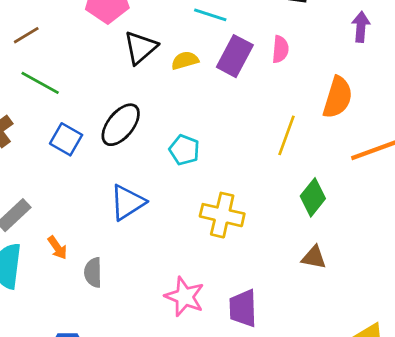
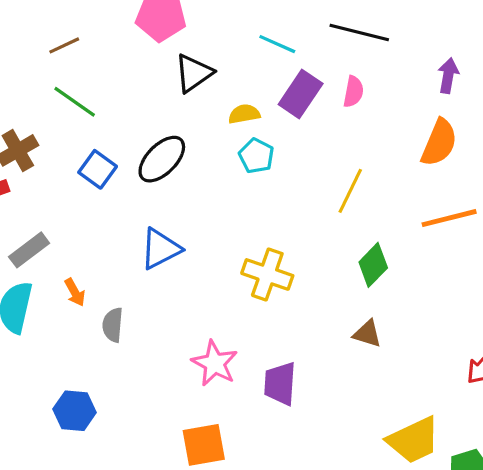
yellow semicircle: (185, 60) -> (244, 114), moved
orange semicircle: (338, 97) -> (439, 143), moved
cyan pentagon: (184, 150) -> (256, 156), moved

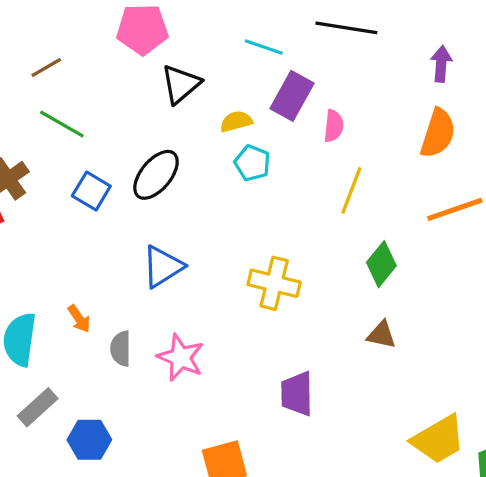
pink semicircle: (353, 92) -> (334, 126), moved
gray rectangle: (29, 250) -> (38, 407), moved
pink star: (215, 363) -> (181, 357), moved

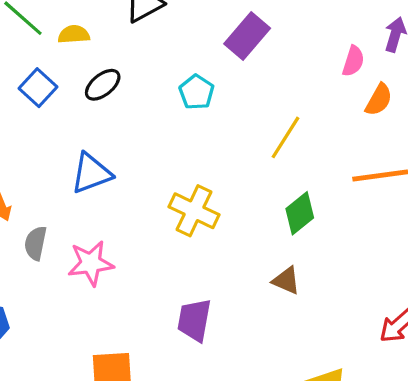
yellow semicircle: (236, 121) -> (74, 34), moved
pink semicircle: (334, 126) -> (353, 61), moved
orange semicircle: (438, 133) -> (379, 100), size x0.7
black ellipse: (156, 175) -> (103, 85), size x0.7
pink star: (181, 357) -> (91, 263), turned 30

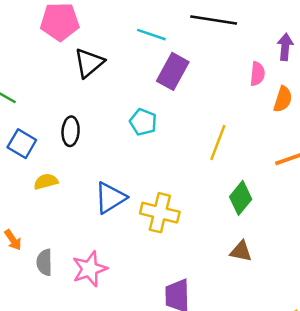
yellow semicircle: (74, 34) -> (46, 182), moved
black ellipse: (103, 85) -> (71, 131), turned -36
blue triangle: (91, 173) -> (110, 198), moved

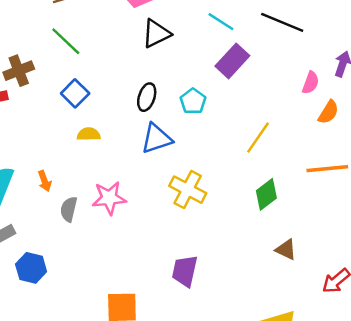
black ellipse: (71, 131) -> (147, 97), moved
blue triangle: (110, 198) -> (157, 138), moved
brown triangle: (241, 251) -> (286, 250), moved
pink star: (90, 269) -> (109, 198), moved

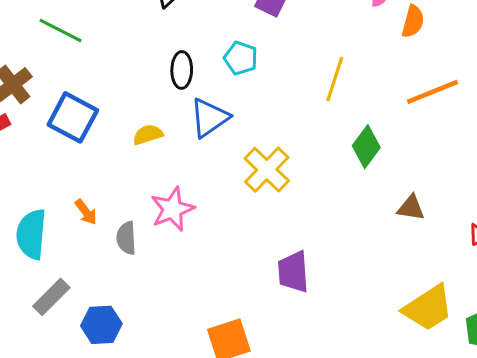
blue square: (75, 93) -> (73, 117), moved, size x1.4
yellow semicircle: (89, 134) -> (148, 135), moved
yellow cross: (188, 190) -> (267, 170), turned 33

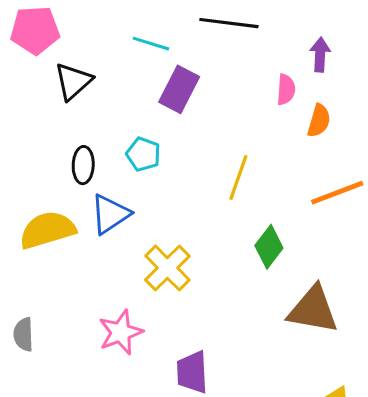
yellow semicircle: (148, 135) -> (47, 230), size x1.8
brown triangle: (411, 208) -> (313, 310), size x1.8
pink star: (172, 209) -> (121, 332), moved

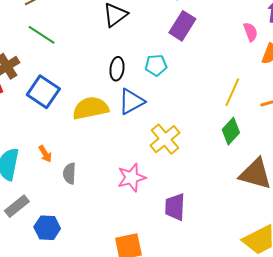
pink semicircle: (286, 89) -> (250, 32), turned -30
cyan pentagon: (143, 154) -> (156, 65), turned -30
yellow line: (238, 178) -> (232, 92), moved

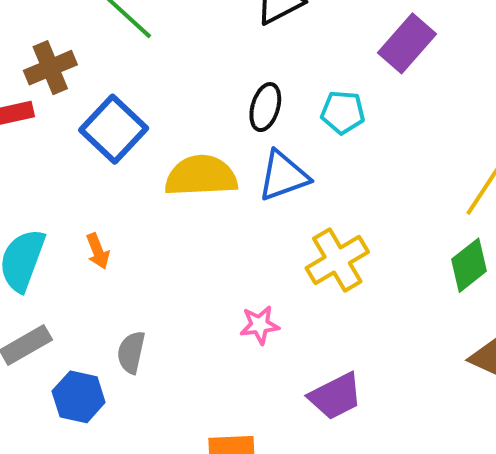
gray semicircle: (69, 173) -> (131, 352), moved
pink star: (132, 178) -> (260, 325), size x0.7
purple trapezoid: (175, 207) -> (335, 396), turned -128

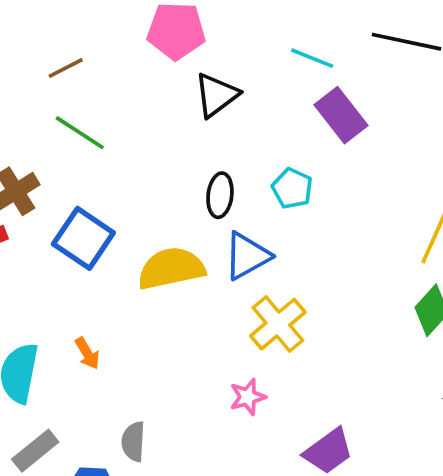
purple rectangle: (407, 43) -> (341, 115), turned -70
cyan pentagon: (343, 112) -> (292, 188), turned 30
yellow cross: (337, 260) -> (278, 324), moved

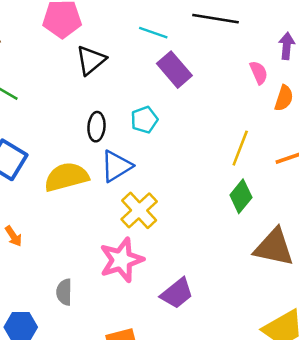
cyan pentagon: (292, 188) -> (144, 120), turned 30
pink star: (248, 397) -> (121, 260), size x1.8
gray semicircle: (133, 442) -> (64, 292), moved

